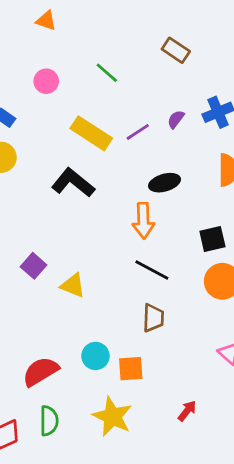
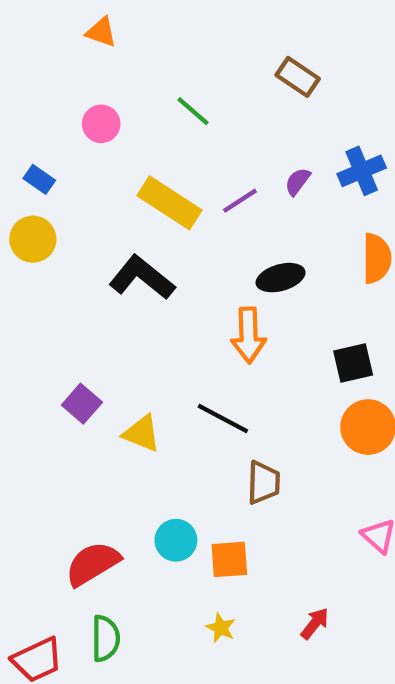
black line: (152, 270) -> (223, 419), moved
yellow star: (112, 417) -> (221, 628), moved, size x0.5

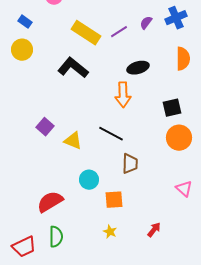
cyan circle: (176, 540) -> (89, 180), moved

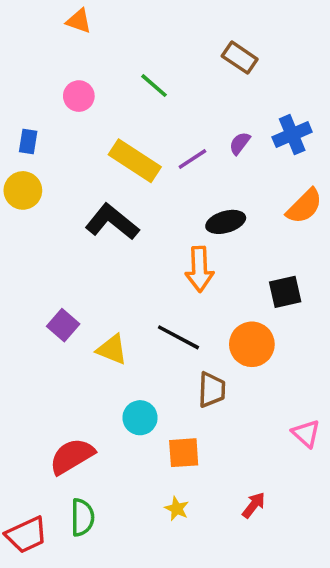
blue rectangle: (25, 22) -> (28, 142), turned 64
orange semicircle: (183, 59) -> (304, 206), turned 45
orange circle: (179, 138) -> (252, 344), moved

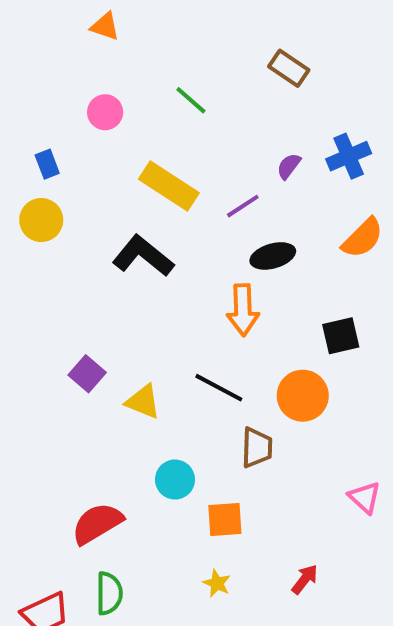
blue rectangle: (28, 142) -> (47, 164), turned -30
purple line: (192, 159) -> (243, 206), moved

